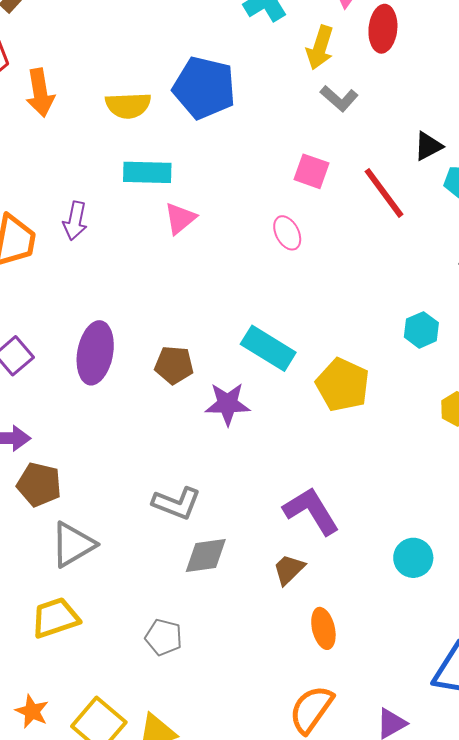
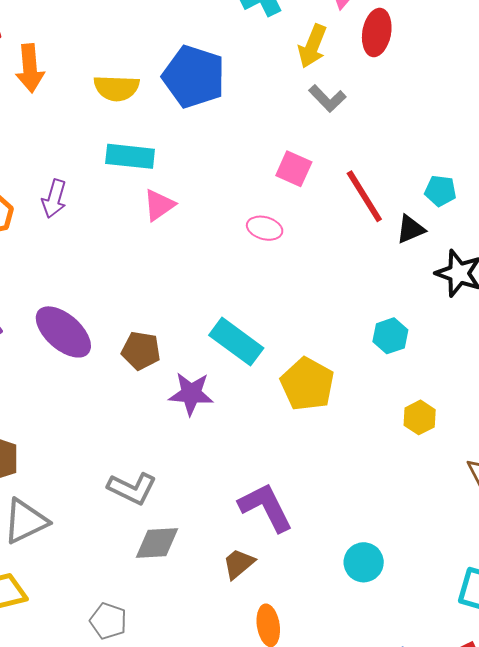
black triangle: (428, 146) -> (411, 229), moved
pink ellipse: (287, 233) -> (265, 228), turned -52
purple ellipse: (95, 353) -> (63, 332), turned -64

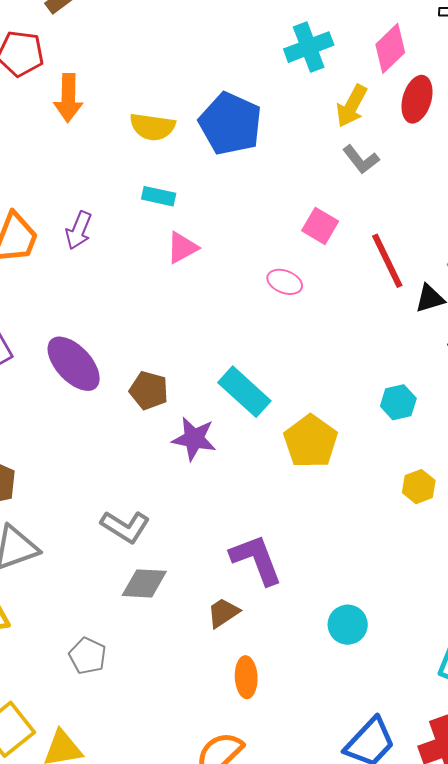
cyan rectangle: (130, 156) -> (159, 196), size x0.7

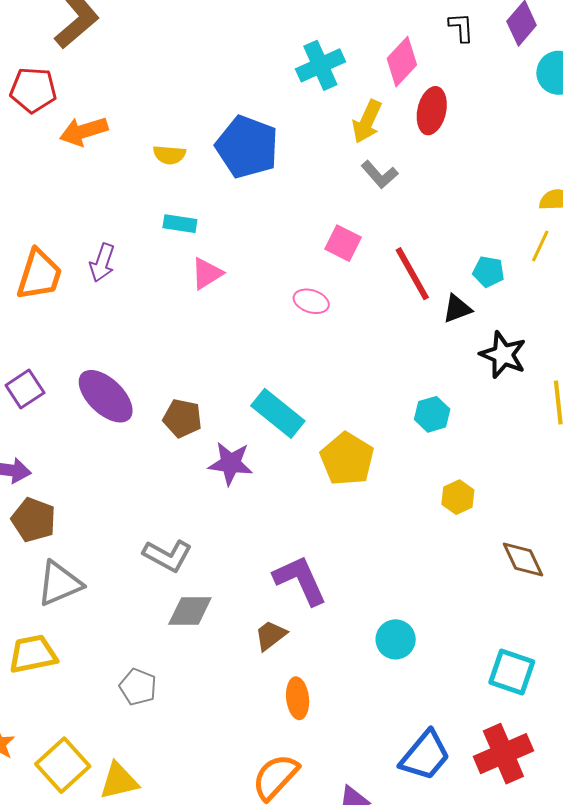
orange arrow: (68, 98) -> (84, 131), turned 75
yellow semicircle: (152, 127) -> (169, 155), size x0.7

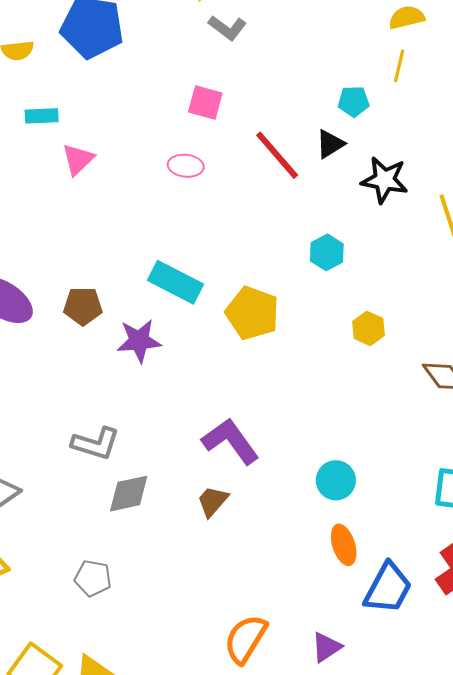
red line: (412, 274) -> (277, 155), moved
orange ellipse: (298, 698) -> (344, 545), moved

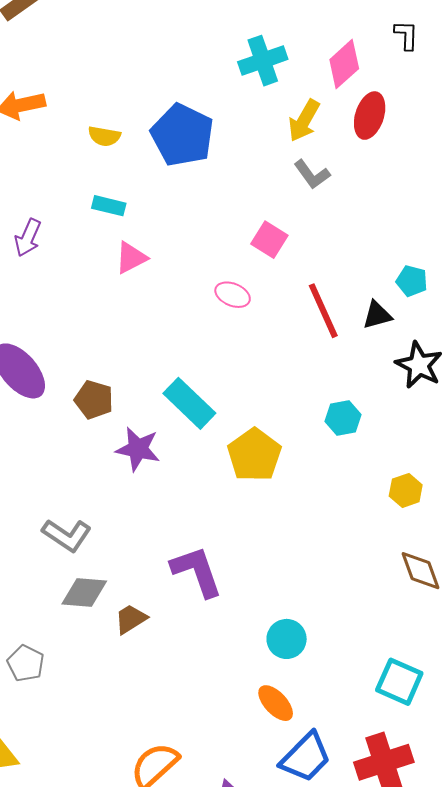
yellow hexagon: (369, 328) -> (406, 490), moved
brown trapezoid: (213, 501) -> (131, 619), moved
orange ellipse: (344, 545) -> (276, 703), turned -42

